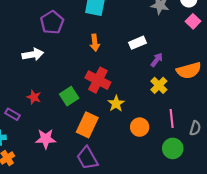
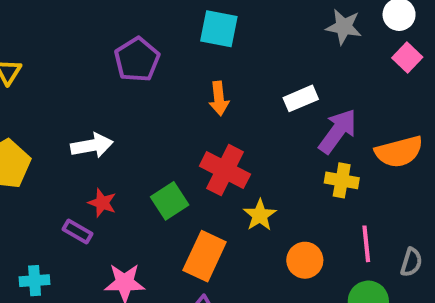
white arrow: (33, 54) -> (92, 146), moved
purple arrow: (157, 60) -> (338, 131), size x1.6
yellow cross: (159, 85) -> (342, 180), turned -35
purple rectangle: (13, 114) -> (78, 232), moved

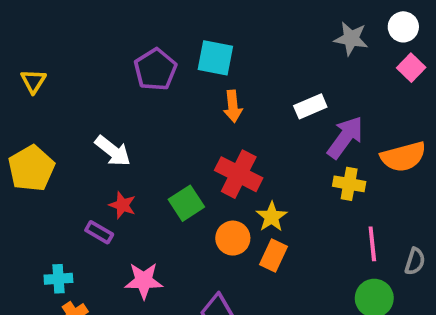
cyan square: (219, 29) -> (215, 58), moved
white arrow: (92, 146) -> (113, 151), turned 48
orange rectangle: (205, 256) -> (274, 256), moved, size x0.7
orange circle: (305, 260) -> (233, 238), moved

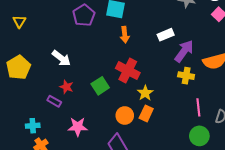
orange circle: (233, 238) -> (125, 115), moved

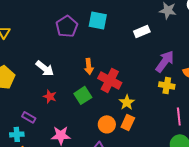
orange arrow: (125, 35) -> (89, 66), moved
white rectangle: (166, 35) -> (142, 31), moved
purple rectangle: (54, 101) -> (29, 117), moved

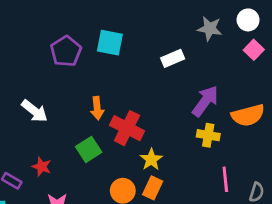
red star: (50, 96) -> (42, 167), moved

